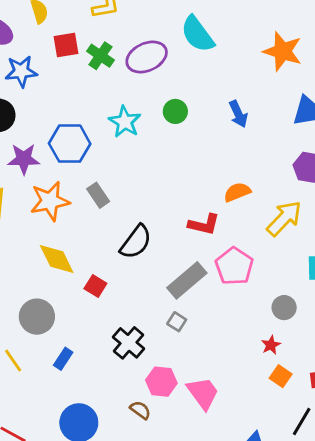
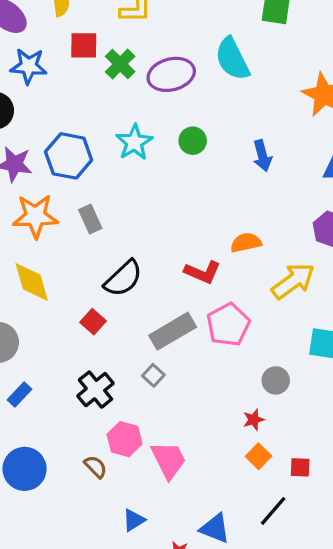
red square: (95, 286) -> (93, 322), moved

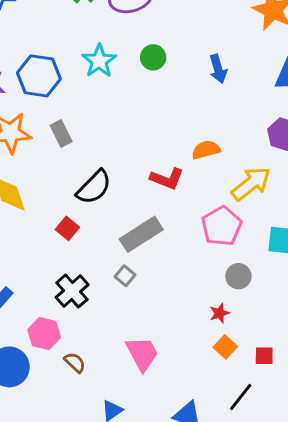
pink pentagon: (228, 325) -> (222, 226), moved
pink hexagon: (125, 439) -> (44, 333), moved

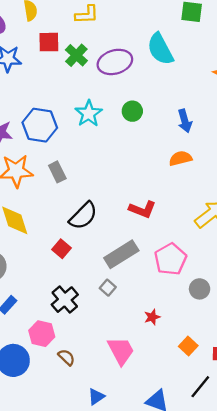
orange semicircle: (206, 150) -> (180, 158), moved
pink pentagon: (222, 226) -> (170, 259), moved
red star: (219, 313) -> (152, 317), moved

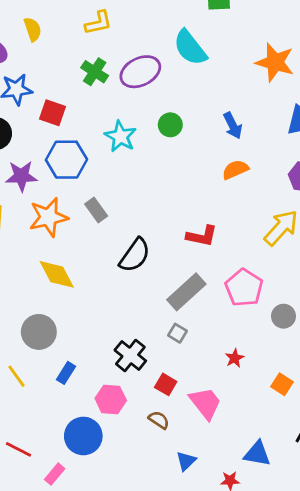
red square: (49, 42) -> (52, 113), moved, turned 30
red square: (62, 249) -> (166, 384), moved
brown semicircle: (66, 357) -> (159, 420), moved

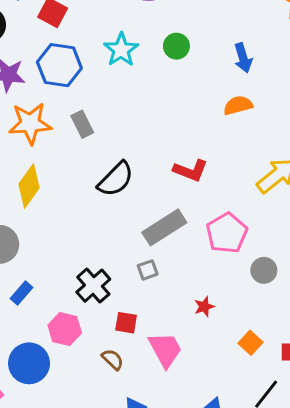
yellow diamond: (57, 274) -> (29, 186), turned 54
gray square: (178, 333) -> (148, 270), turned 30
red square: (166, 384) -> (126, 323), turned -30

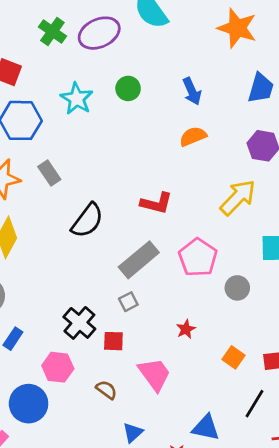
red square: (126, 323) -> (113, 341), moved

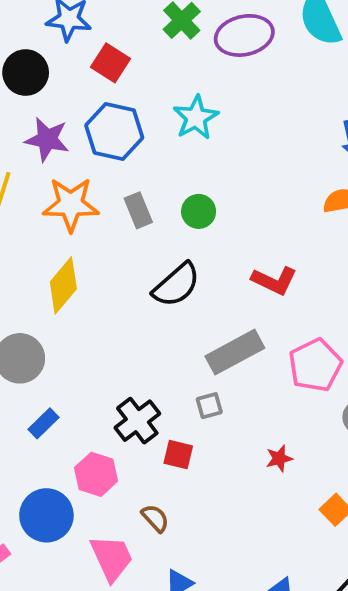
green circle: (128, 88) -> (199, 211), moved
pink trapezoid: (154, 374) -> (112, 558), moved

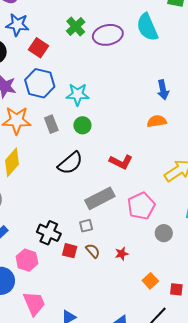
cyan star: (196, 118) -> (78, 94), moved, turned 30
black cross: (137, 421) -> (49, 233), turned -30
brown semicircle: (155, 518) -> (93, 251), moved

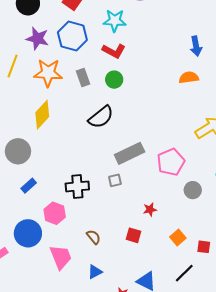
cyan star: (78, 94) -> (115, 21), moved
red L-shape: (121, 162) -> (114, 51), moved
black cross: (49, 233) -> (77, 186), turned -30
red square: (70, 251) -> (133, 235), moved
brown semicircle: (93, 251) -> (93, 237), moved

